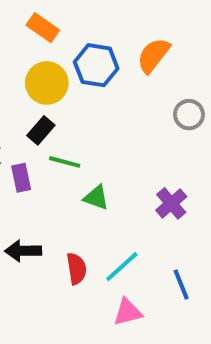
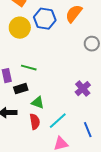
black rectangle: (41, 130) -> (21, 89), moved, turned 32
green triangle: (96, 198) -> (38, 103), moved

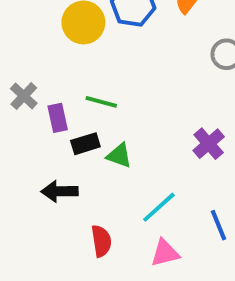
green triangle: (38, 103) -> (119, 156), moved
red semicircle: (35, 122) -> (101, 241), moved

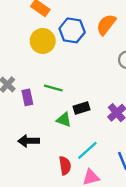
black rectangle: (85, 144) -> (81, 108), moved
red semicircle: (101, 241) -> (65, 166), moved

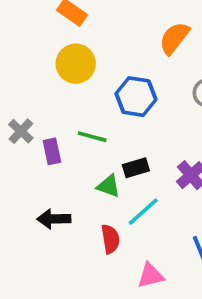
blue hexagon: (72, 30) -> (136, 97), moved
cyan line: (87, 150) -> (143, 212), moved
red semicircle: (65, 166) -> (110, 239), moved

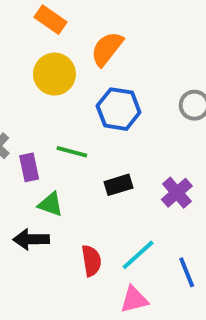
orange semicircle: (174, 38) -> (107, 49), moved
green triangle: (109, 186) -> (51, 204), moved
cyan line: (143, 212) -> (138, 255), moved

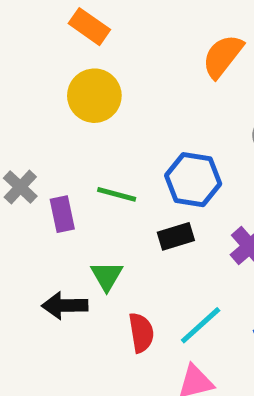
orange semicircle: (107, 49) -> (223, 56), moved
blue hexagon: (119, 109) -> (193, 180), moved
green triangle: (51, 204) -> (107, 276), moved, turned 40

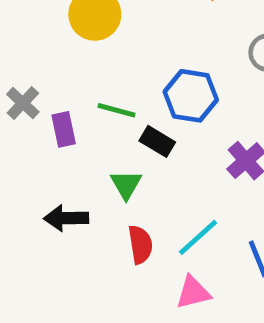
black rectangle: (176, 236) -> (157, 141), moved, turned 48
green triangle: (107, 276) -> (126, 185), moved

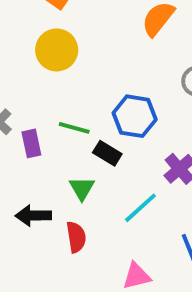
cyan line: (198, 237) -> (140, 208), moved
red semicircle: (140, 245) -> (76, 237), moved

